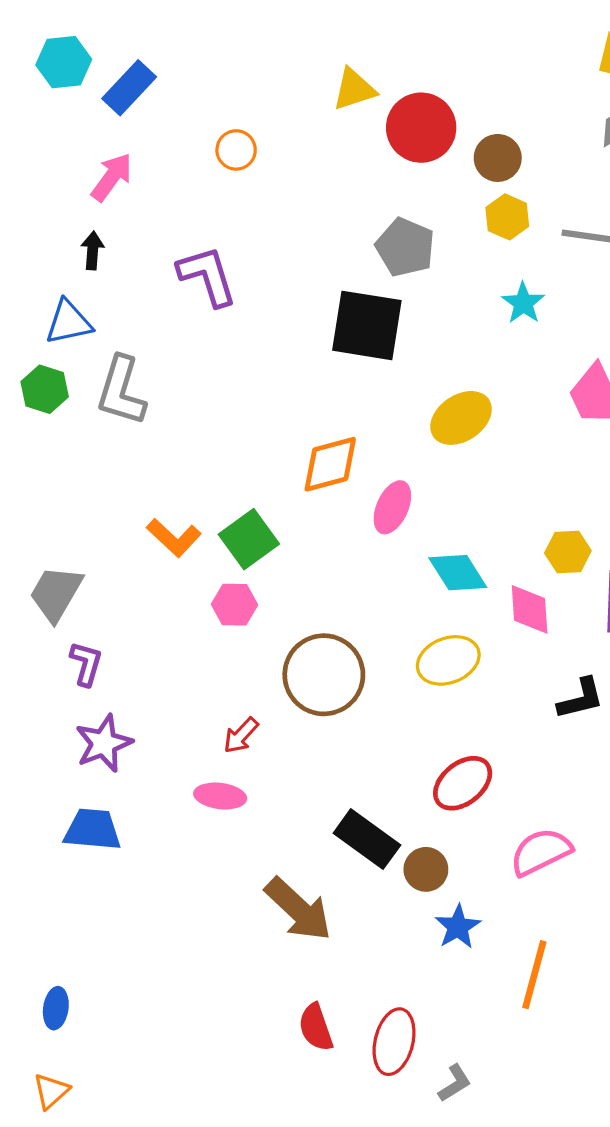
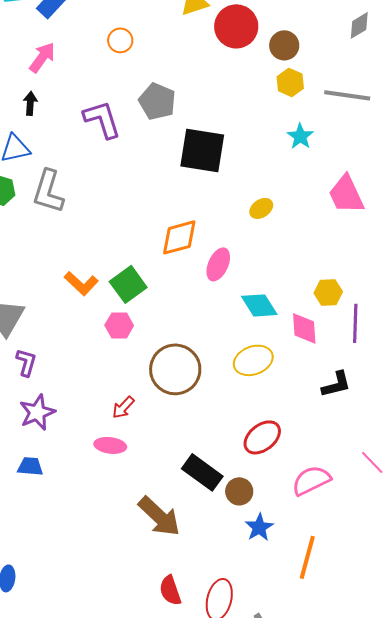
gray pentagon: (405, 247) -> (157, 101), moved
yellow ellipse: (461, 418) -> (261, 208), size x0.6
blue trapezoid: (93, 829) -> (30, 466), size x0.7

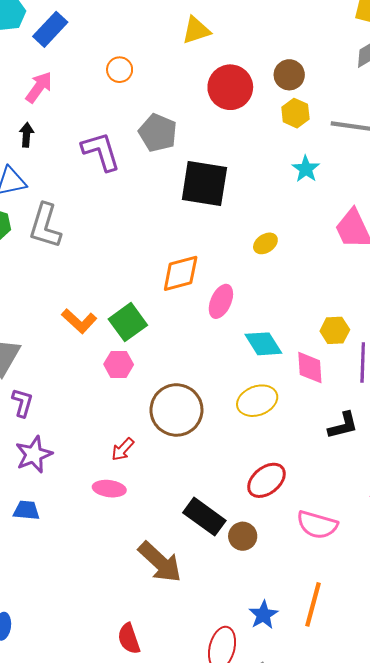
red circle: (236, 26) -> (230, 87), moved
pink semicircle: (311, 480) -> (317, 525), turned -138
blue star: (259, 527) -> (263, 615), moved
red semicircle: (170, 590) -> (129, 639), moved

